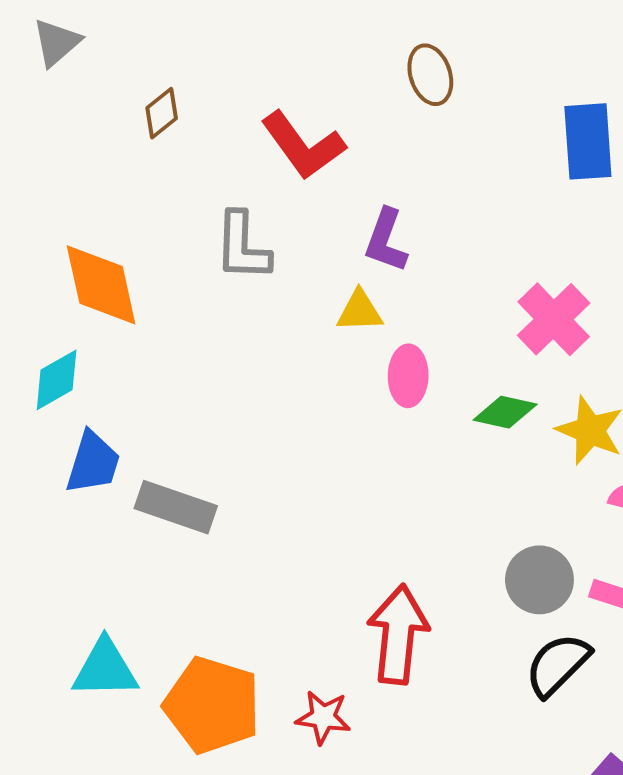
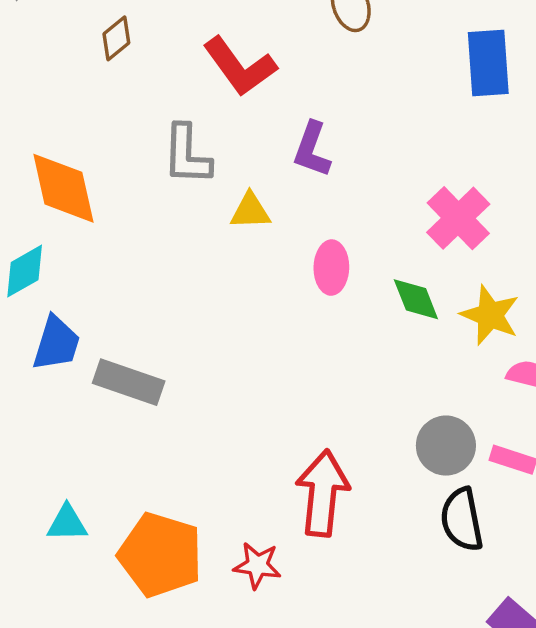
yellow triangle: (360, 311) -> (250, 211), moved
green diamond: (505, 412) -> (416, 299), turned 56
black semicircle: (558, 665) -> (462, 520), turned -56
cyan triangle: (105, 669) -> (67, 523), size x0.7

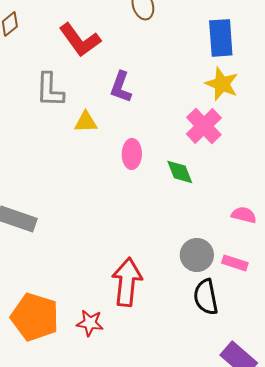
yellow star: (490, 315) -> (222, 84), moved

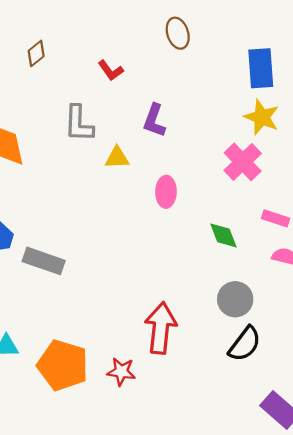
red L-shape: (80, 40) -> (111, 70), size x0.6
green diamond: (180, 172) -> (223, 235), moved
pink rectangle: (235, 263) -> (276, 218), moved
black semicircle: (206, 297) -> (245, 344), turned -132

